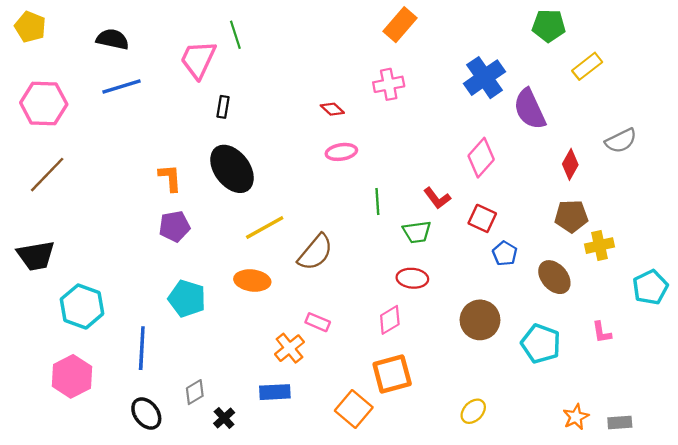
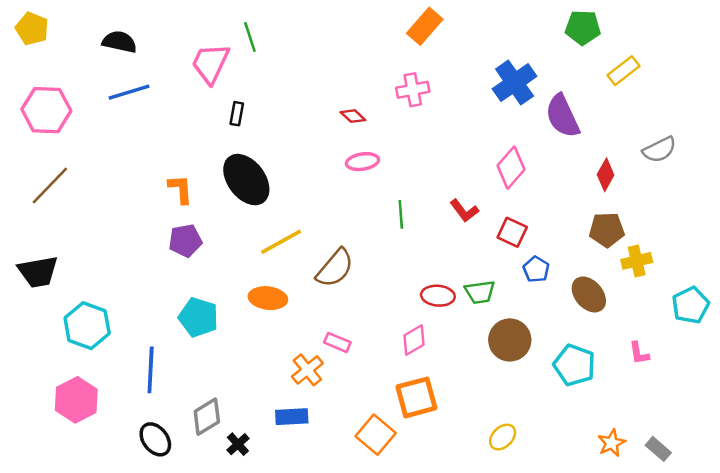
green trapezoid: (417, 232) -> (480, 292), moved
gray diamond: (195, 392) -> (207, 417), size x1.4
gray rectangle: (620, 423) -> (658, 449), turned 45

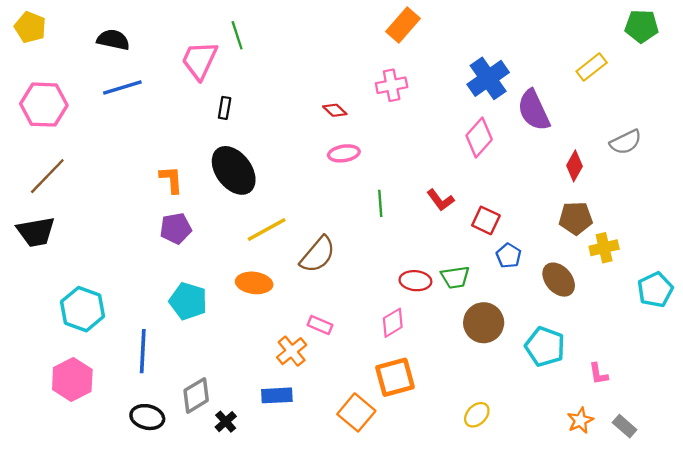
green pentagon: (583, 27) -> (642, 26), moved
pink diamond: (511, 168) -> (479, 137), moved
black trapezoid: (38, 272) -> (36, 232), moved
pink L-shape: (639, 353) -> (598, 374), moved
black ellipse: (155, 439) -> (147, 417), turned -40

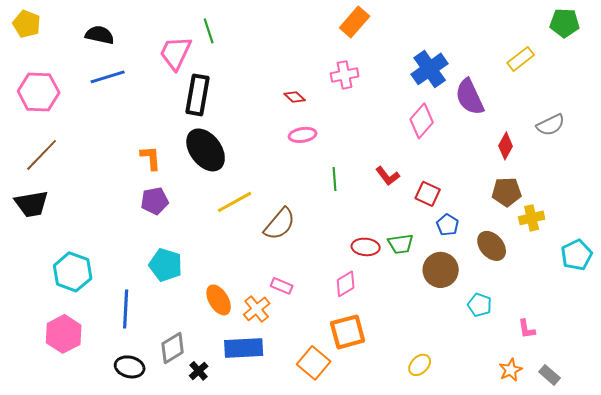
black rectangle: (225, 108) -> (198, 95), size x2.0
orange ellipse: (254, 283) -> (219, 300), moved, turned 52
brown circle: (484, 323) -> (441, 270), moved
cyan pentagon: (545, 347) -> (480, 305), size x0.7
blue rectangle: (277, 395) -> (244, 348), size x1.4

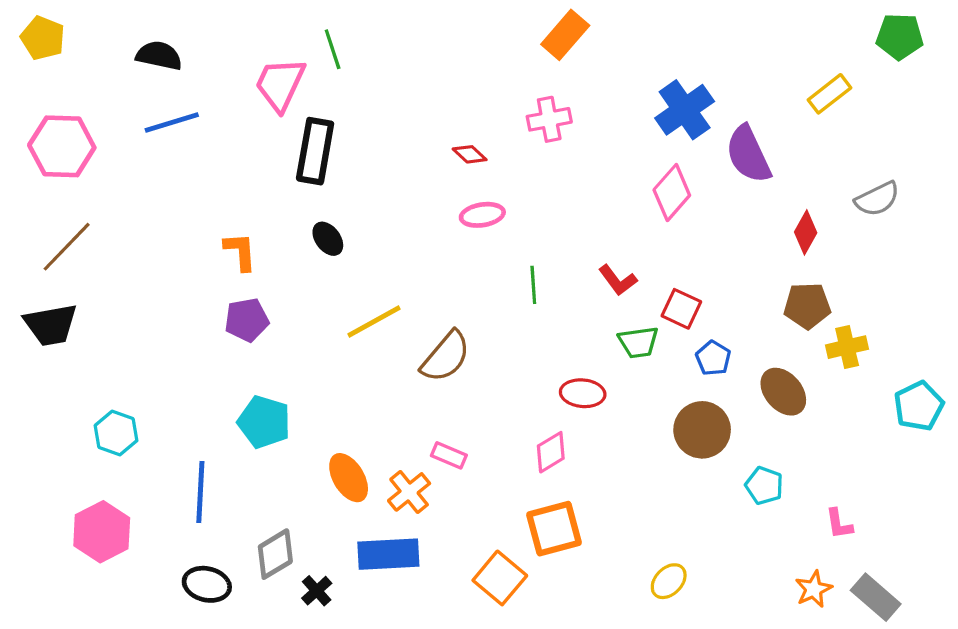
black ellipse: (206, 150) -> (328, 239), size x0.5
green trapezoid: (401, 244) -> (638, 342), moved
cyan hexagon: (73, 272) -> (116, 433), size x0.7
gray rectangle: (550, 375) -> (876, 597), size x1.4

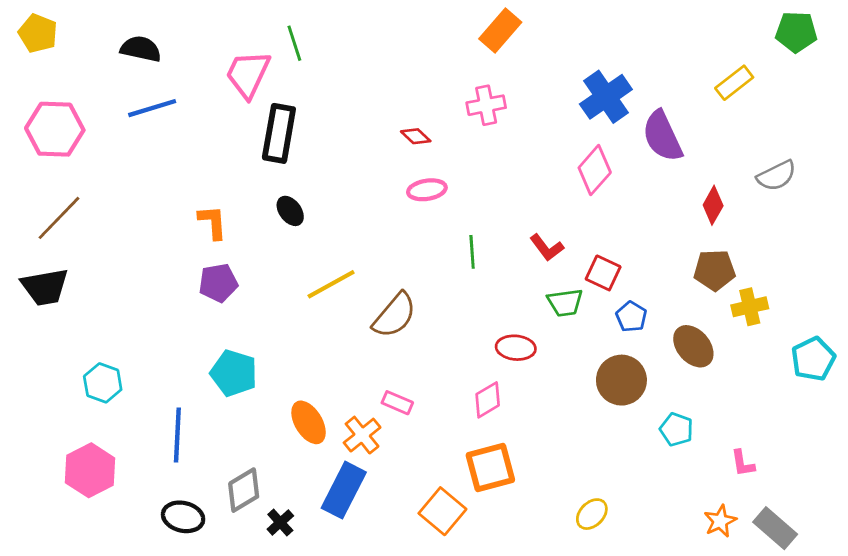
blue rectangle: (388, 554) -> (344, 490), turned -60

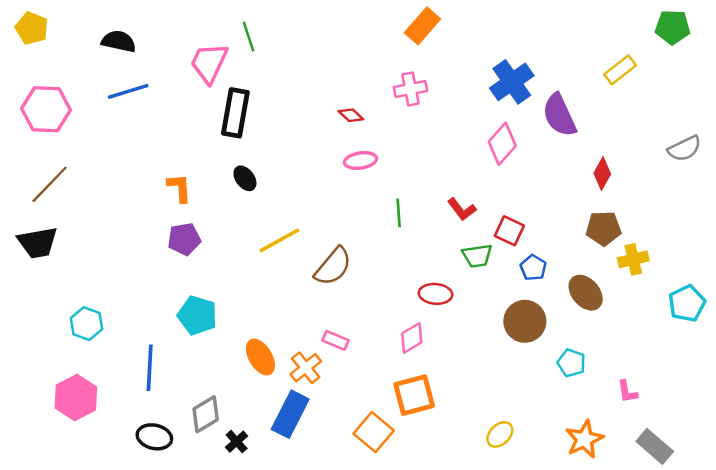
gray semicircle: (777, 176) -> (684, 149), moved
orange star: (720, 521) -> (584, 439), moved, size x1.4

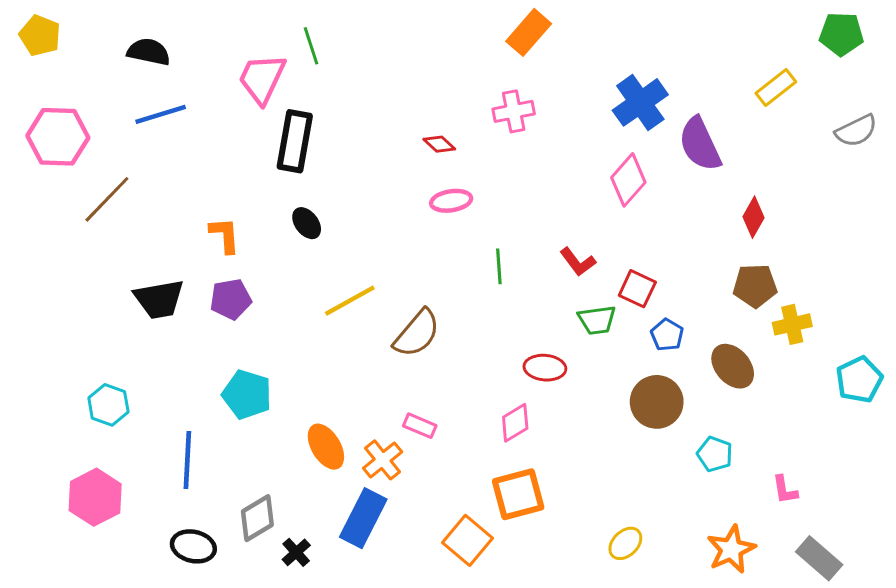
gray semicircle: (684, 149) -> (856, 131), moved
brown line: (50, 184) -> (107, 199), moved
black trapezoid: (38, 243) -> (159, 299), moved

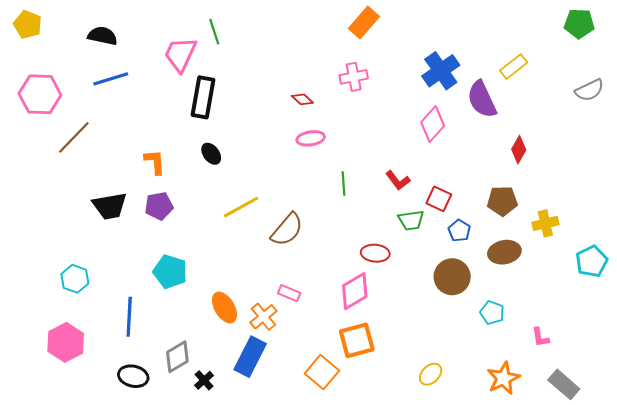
yellow rectangle: (776, 88) -> (514, 67), moved
brown pentagon: (755, 286) -> (502, 201), moved
brown ellipse: (733, 366) -> (504, 252), turned -60
pink diamond: (515, 423) -> (355, 291), size x1.4

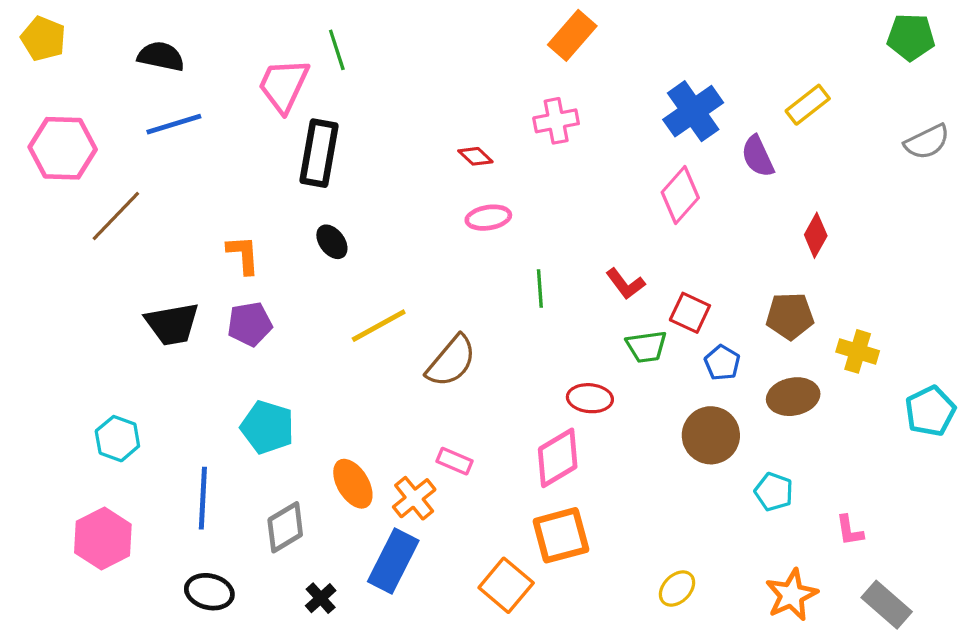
purple semicircle: (482, 99) -> (758, 156), size x0.7
yellow cross: (545, 223) -> (858, 351), turned 30
gray diamond: (177, 357) -> (285, 527), moved

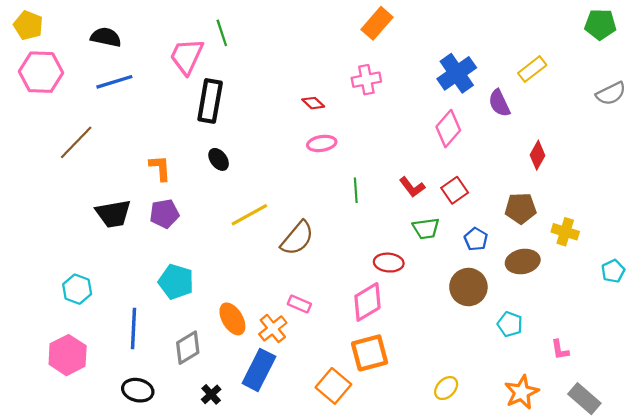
pink hexagon: (63, 148) -> (41, 72), moved
red square: (690, 313) -> (455, 190), moved, turned 30
cyan pentagon: (930, 411) -> (613, 271), size x0.7

